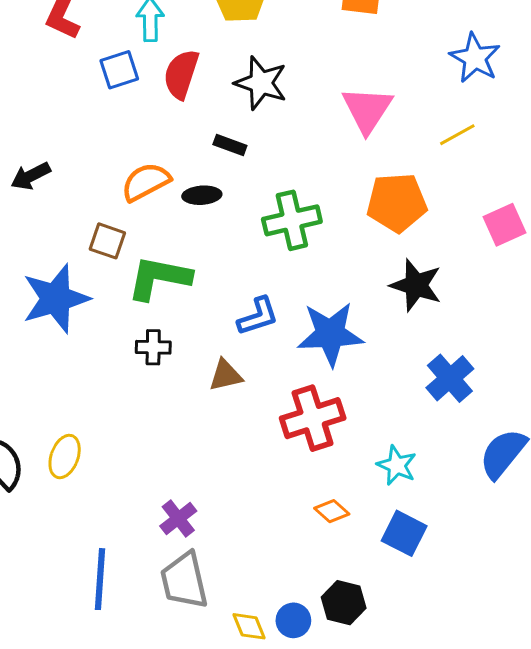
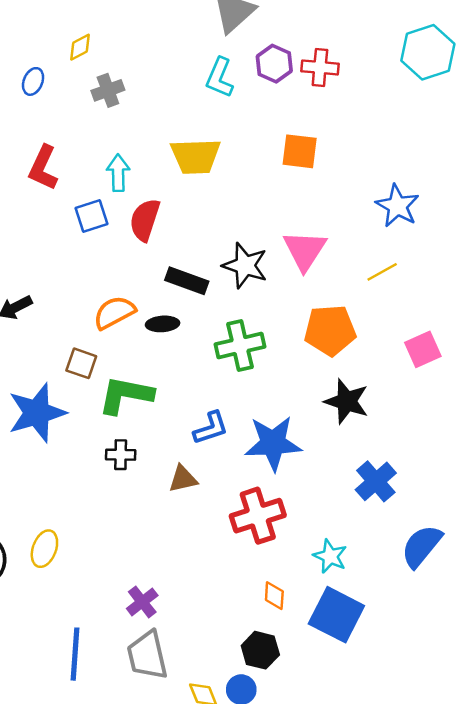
black star: (261, 83) -> (245, 266), moved
black rectangle: (230, 145) -> (187, 281), size x1.5
orange diamond: (332, 511) -> (274, 596), turned 52
blue square: (404, 533) -> (336, 615), size x1.4
black hexagon: (344, 603) -> (260, 650), moved

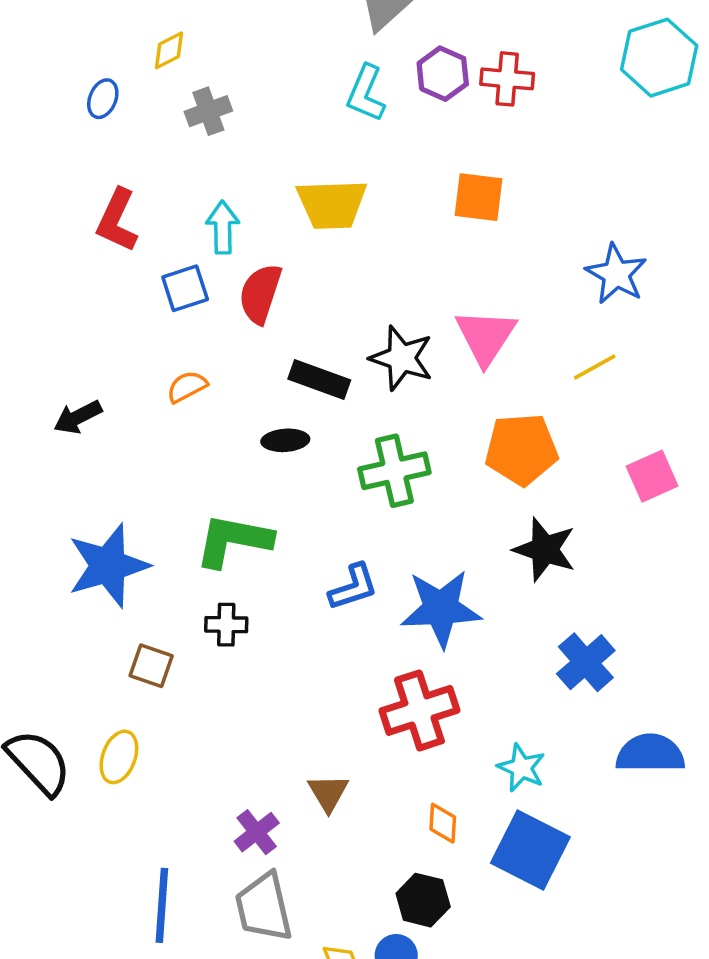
orange semicircle: (114, 313) -> (187, 387), moved, size x0.7
brown square: (81, 363) -> (151, 666), moved
brown triangle: (183, 479) -> (328, 793), moved, turned -48
blue semicircle: (422, 546) -> (650, 753), turned 51

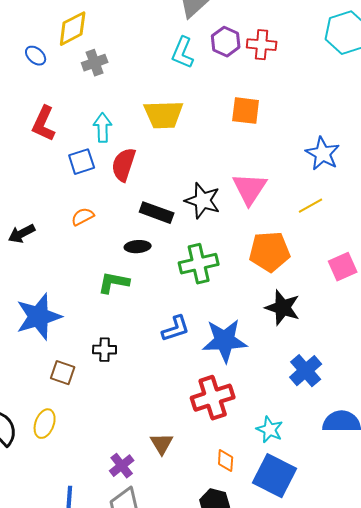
yellow diamond: (169, 50) -> (73, 29), size x1.6
blue ellipse: (103, 99) -> (36, 56), turned -70
green L-shape: (233, 541) -> (114, 283), moved, size x0.7

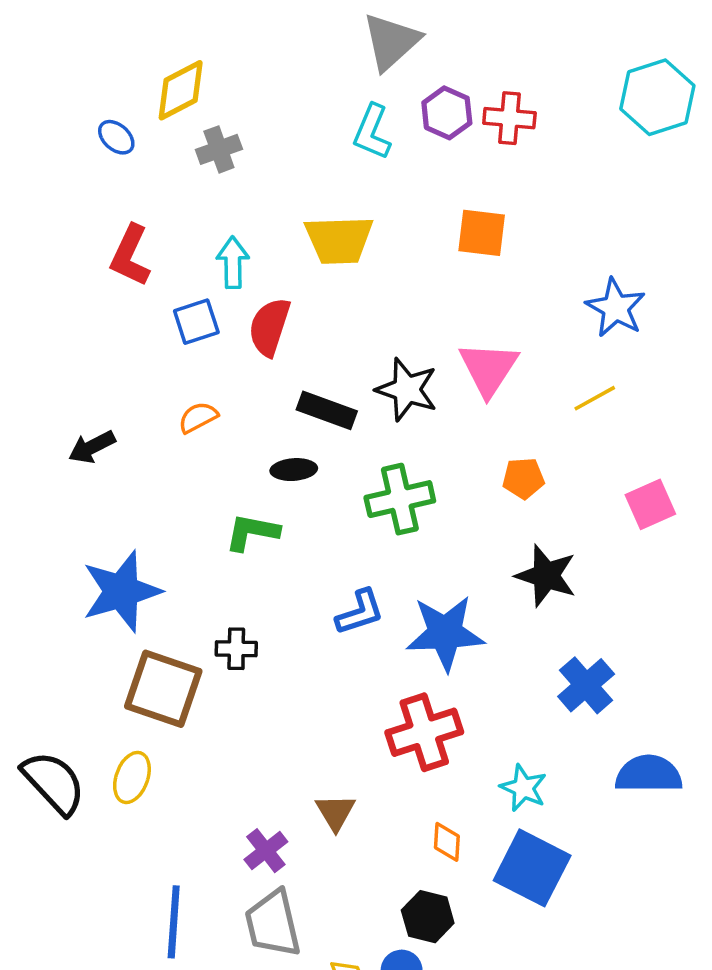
orange pentagon: (270, 252) -> (523, 478), size x0.6
brown square: (63, 373) -> (163, 689), size x1.8

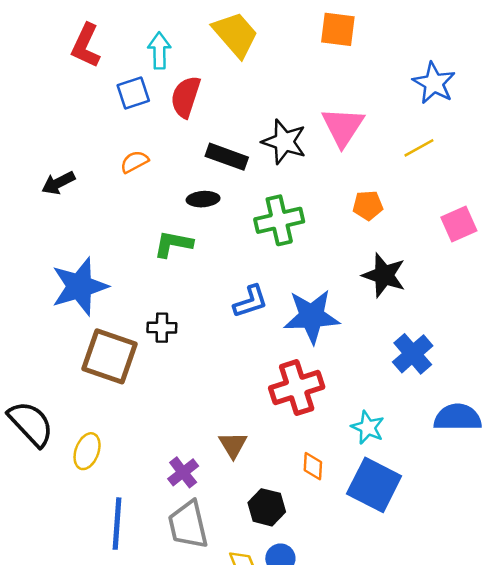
yellow trapezoid: (339, 240) -> (236, 34), turned -129
yellow ellipse: (132, 777) -> (87, 451), moved
black hexagon: (428, 917) -> (267, 507), moved

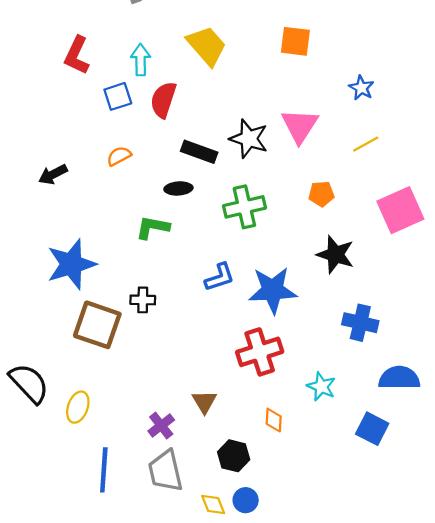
blue star: (434, 83) -> (361, 88), moved, size x0.7
pink square: (459, 224) -> (400, 210), size x1.5
blue cross: (413, 354) -> (360, 323), turned -36
blue square: (374, 485) -> (372, 429), moved, size x0.7

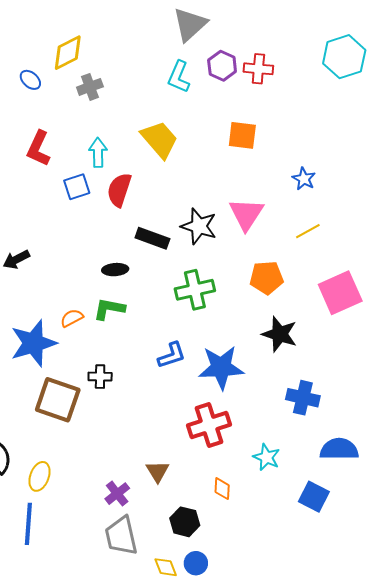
orange semicircle: (119, 156) -> (72, 318), moved
black ellipse: (178, 188) -> (115, 270), moved
orange pentagon: (321, 194) -> (267, 278), size x1.4
blue line: (104, 470) -> (28, 524), moved

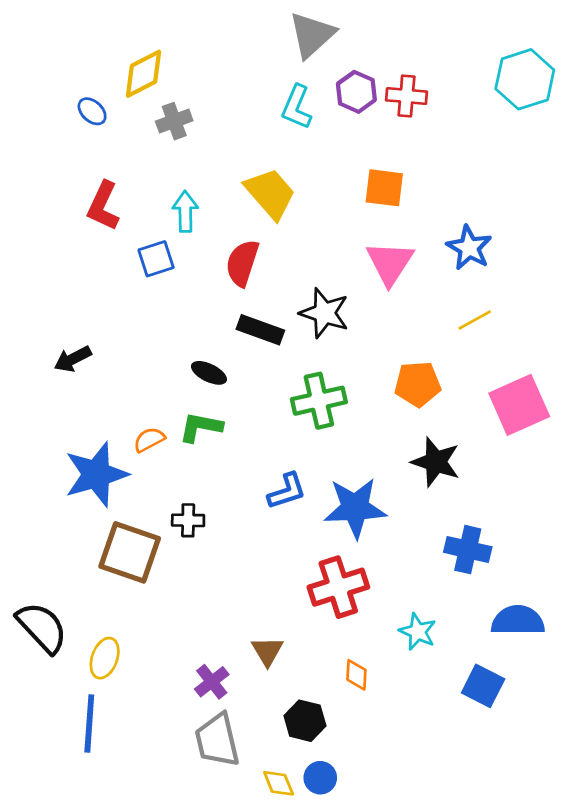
blue star: (304, 179) -> (469, 248), size x1.4
red semicircle: (119, 190) -> (242, 263), moved
pink triangle: (246, 214) -> (390, 263), moved
black ellipse: (115, 270) -> (209, 373), turned 30

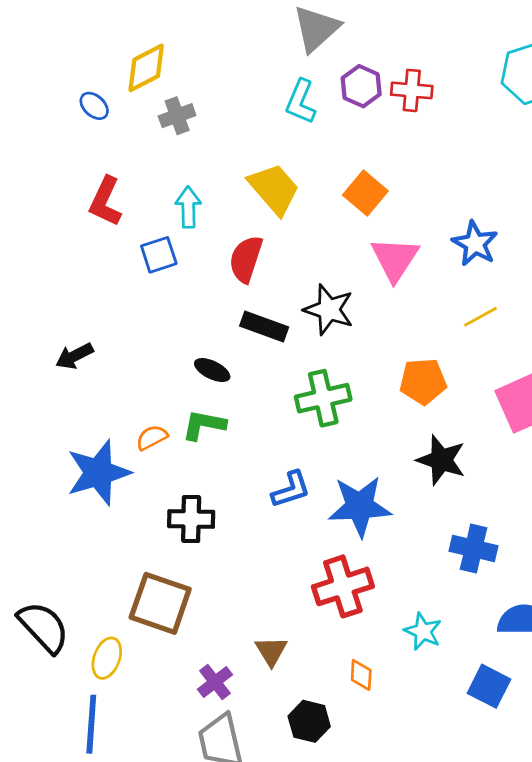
orange square: (384, 188) -> (365, 193), moved, turned 33
black cross: (188, 520) -> (191, 519), size x1.4
brown square: (130, 552) -> (160, 603), moved

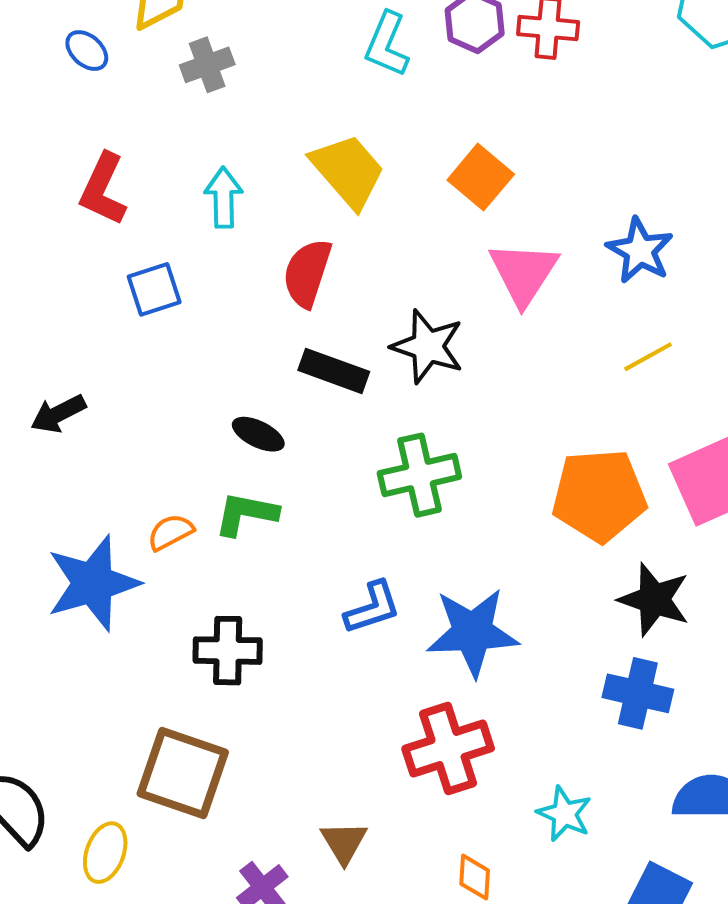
blue square: (159, 255) -> (154, 289), moved
orange pentagon: (423, 381) -> (599, 495), moved, size x1.4
black star: (441, 460) -> (654, 600), moved

